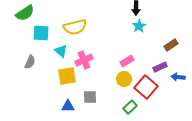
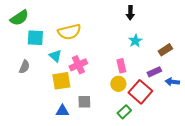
cyan star: (139, 26) -> (135, 41), moved
pink rectangle: (127, 61) -> (121, 66), turned -72

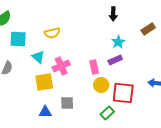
yellow semicircle: (69, 32) -> (52, 33), size x0.7
brown rectangle: (165, 50) -> (148, 29), moved
pink rectangle: (121, 66) -> (94, 67), moved
purple rectangle: (154, 72) -> (115, 60), moved
red square: (140, 92) -> (123, 93), turned -35

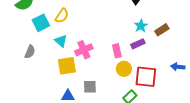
brown rectangle: (148, 29) -> (162, 30), moved
yellow semicircle: (52, 33) -> (62, 16), moved, turned -42
cyan square: (18, 39) -> (41, 23), turned -30

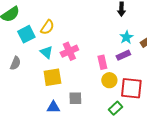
pink cross: (84, 50) -> (69, 51), moved

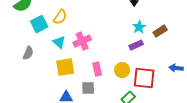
pink rectangle: (102, 62) -> (97, 69), moved

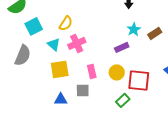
yellow semicircle: (60, 17) -> (66, 23), moved
purple rectangle: (136, 45) -> (122, 47), moved
gray semicircle: (28, 53) -> (23, 55), size x1.5

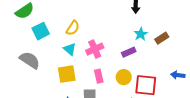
pink cross: (77, 43) -> (95, 49), moved
cyan triangle: (54, 44) -> (70, 49), moved
gray semicircle: (23, 55) -> (30, 60), turned -80

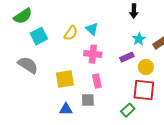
cyan triangle: (70, 49) -> (92, 29), moved
pink cross: (95, 49) -> (93, 54), turned 30
yellow circle: (124, 77) -> (146, 67), moved

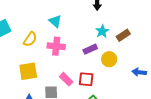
yellow semicircle: (71, 33) -> (30, 39), moved
pink rectangle: (97, 81) -> (66, 79), moved, turned -32
red square: (144, 90) -> (86, 79), moved, size x0.7

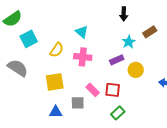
brown rectangle: (123, 35) -> (150, 32), moved

